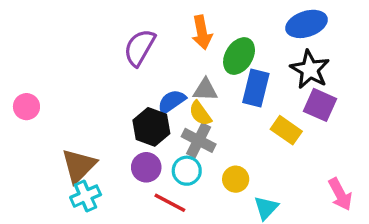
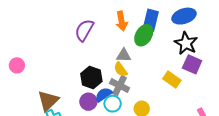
blue rectangle: (256, 88) -> (151, 20), moved
blue semicircle: (172, 102) -> (103, 95), moved

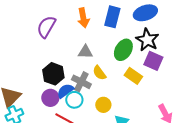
green ellipse: (144, 35) -> (123, 50), moved
yellow semicircle: (121, 69) -> (99, 73), moved

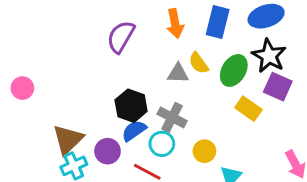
yellow semicircle: (99, 73) -> (199, 63), moved
blue semicircle: (65, 91) -> (134, 131), moved
purple circle: (50, 98) -> (108, 151), moved

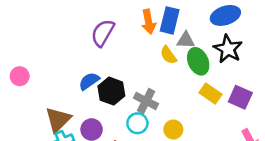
blue rectangle: (218, 22) -> (170, 20), moved
green ellipse: (234, 70) -> (198, 61), turned -55
gray triangle: (178, 73) -> (186, 40), moved
purple square: (278, 87) -> (240, 97), moved
blue semicircle: (134, 131) -> (89, 81), moved

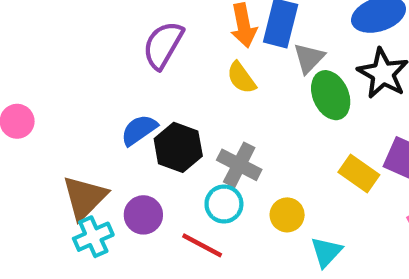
gray triangle: (186, 40) -> (309, 58), turned -48
yellow semicircle: (168, 55) -> (241, 78), moved
yellow rectangle: (211, 94) -> (359, 174), moved

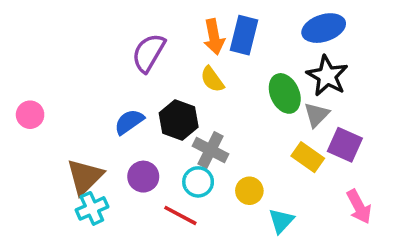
gray triangle: (309, 58) -> (317, 115), moved
black hexagon: (178, 147) -> (179, 120), moved
purple circle: (143, 215) -> (143, 177), moved

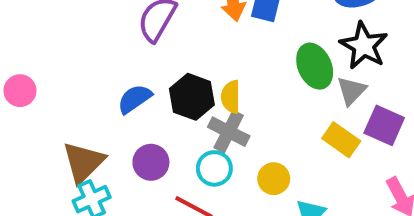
yellow semicircle: (212, 79) -> (231, 97), moved, turned 36

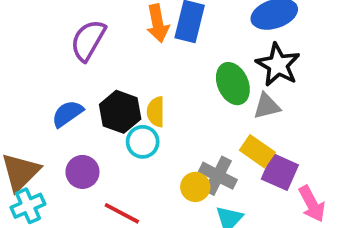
gray triangle: (351, 91) -> (267, 106), turned 32
purple square: (384, 125) -> (280, 172), moved
gray cross: (229, 132) -> (218, 176), moved
cyan circle: (214, 168) -> (143, 142), moved

